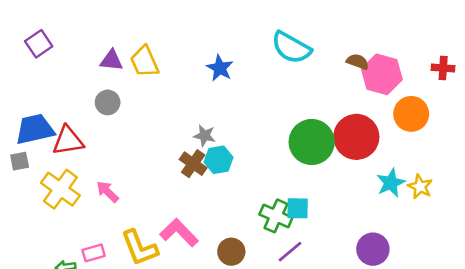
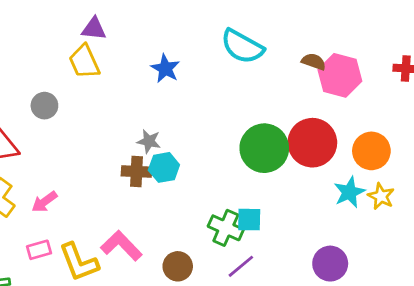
purple triangle: (111, 60) -> (94, 29), moved
orange circle: (411, 114) -> (371, 151), moved
brown cross: (193, 164) -> (137, 172), turned -32
pink arrow: (108, 192) -> (44, 202), turned -80
pink rectangle: (94, 253) -> (39, 250), moved

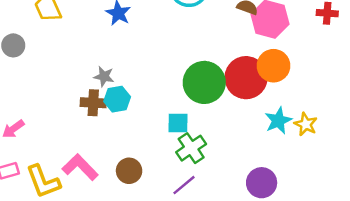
orange circle: (371, 151) -> (274, 66), moved
cyan square: (249, 220) -> (178, 123), moved
green cross: (226, 228) -> (191, 148), moved, turned 32
brown circle: (178, 266) -> (129, 171), moved

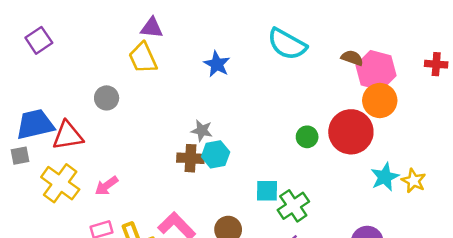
orange circle: (274, 66) -> (380, 100), moved
green circle: (204, 82) -> (307, 137), size x0.5
cyan square: (178, 123) -> (267, 191), moved

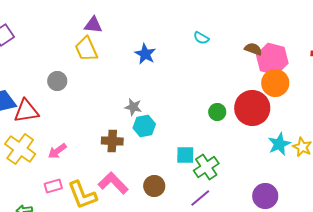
cyan semicircle: (287, 44) -> (201, 38), size x0.5
brown cross: (191, 158) -> (112, 141), moved

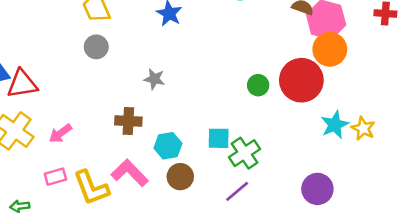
gray circle: (57, 81) -> (96, 47), moved
cyan hexagon: (144, 126) -> (168, 146), moved

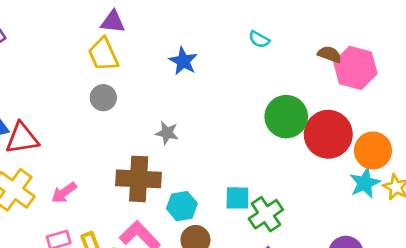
orange circle: (330, 49) -> (373, 151), moved
green circle: (258, 85) -> (286, 117), moved, size x1.8
brown cross: (128, 121) -> (139, 179), size x1.5

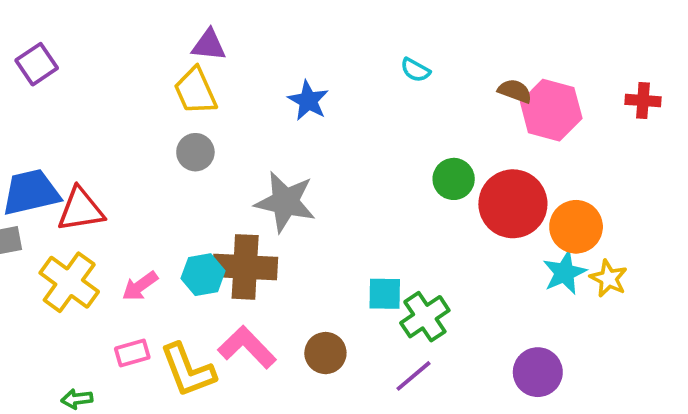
green circle: (286, 117) -> (454, 179), size x0.7
gray star: (167, 133) -> (285, 202), size x1.8
cyan hexagon: (182, 206) -> (203, 275), moved

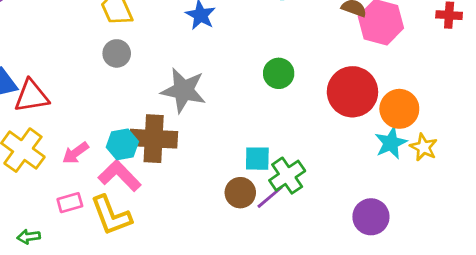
green circle: (454, 179) -> (279, 73), moved
pink L-shape: (247, 347) -> (120, 176), moved
brown circle: (325, 353) -> (240, 193), moved
purple line: (413, 376) -> (270, 197), moved

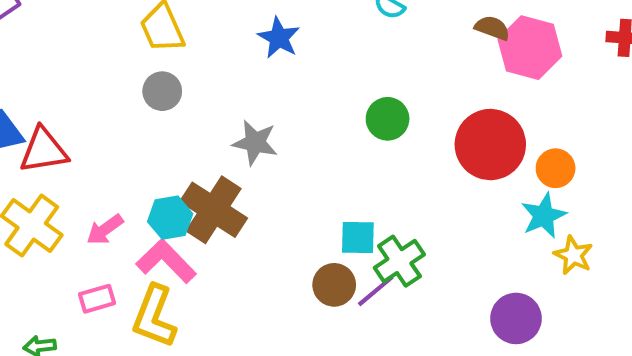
gray star: (183, 90) -> (255, 143), size x0.7
orange circle: (399, 109) -> (556, 168), size x0.7
brown cross: (154, 139) -> (214, 210), turned 30
yellow star: (424, 147) -> (573, 255), moved
yellow L-shape: (111, 215) -> (154, 316), turned 42

